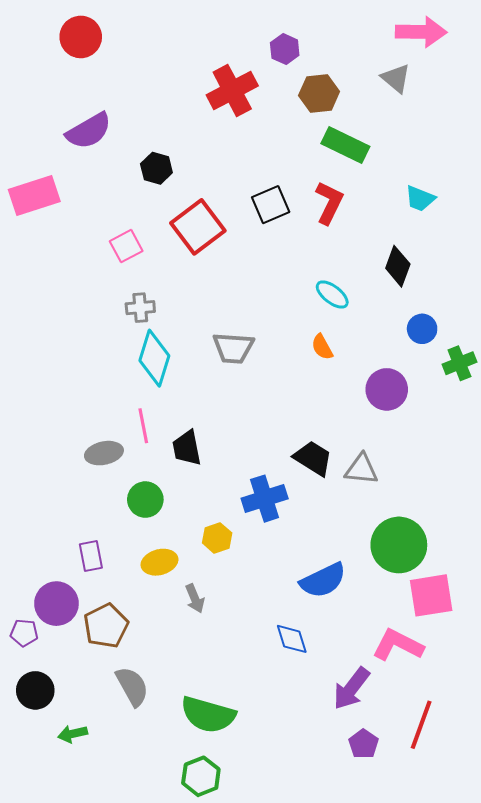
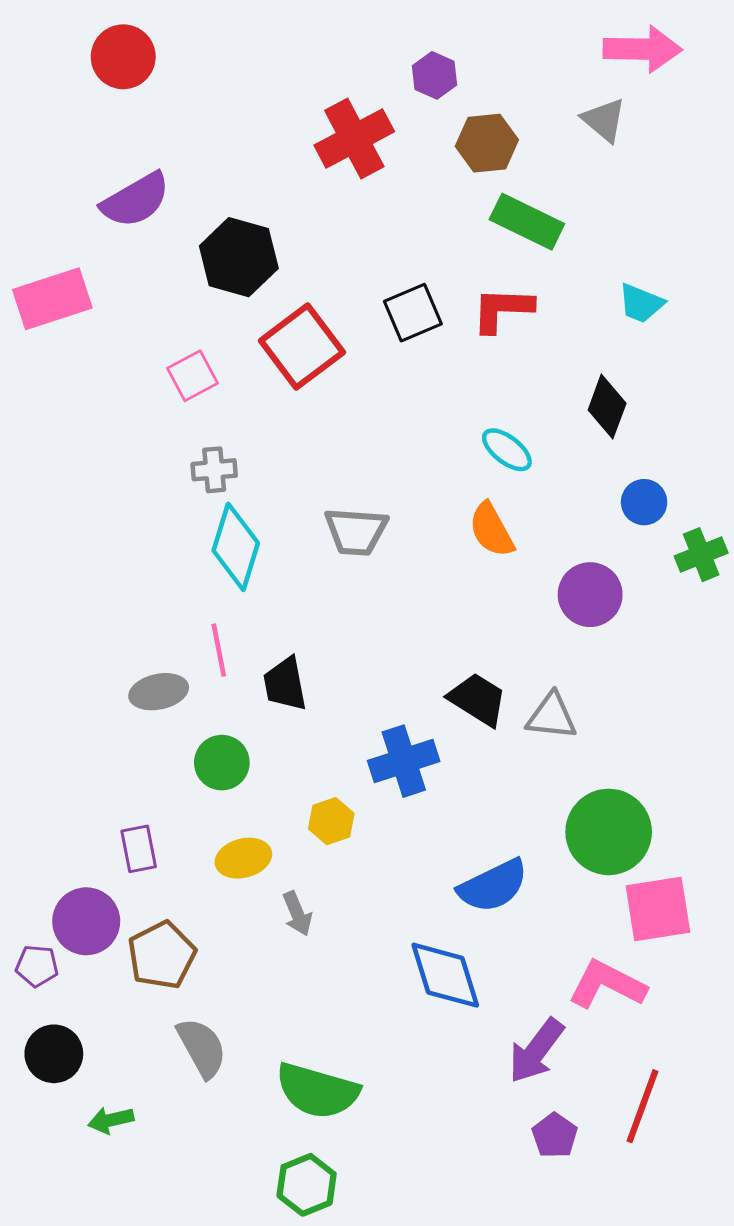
black hexagon: (156, 168) -> (239, 257), size x1.6
red L-shape: (329, 203) -> (502, 310), turned -114
orange semicircle: (322, 347) -> (491, 530), size x1.4
blue diamond: (292, 639) -> (445, 975), size x1.5

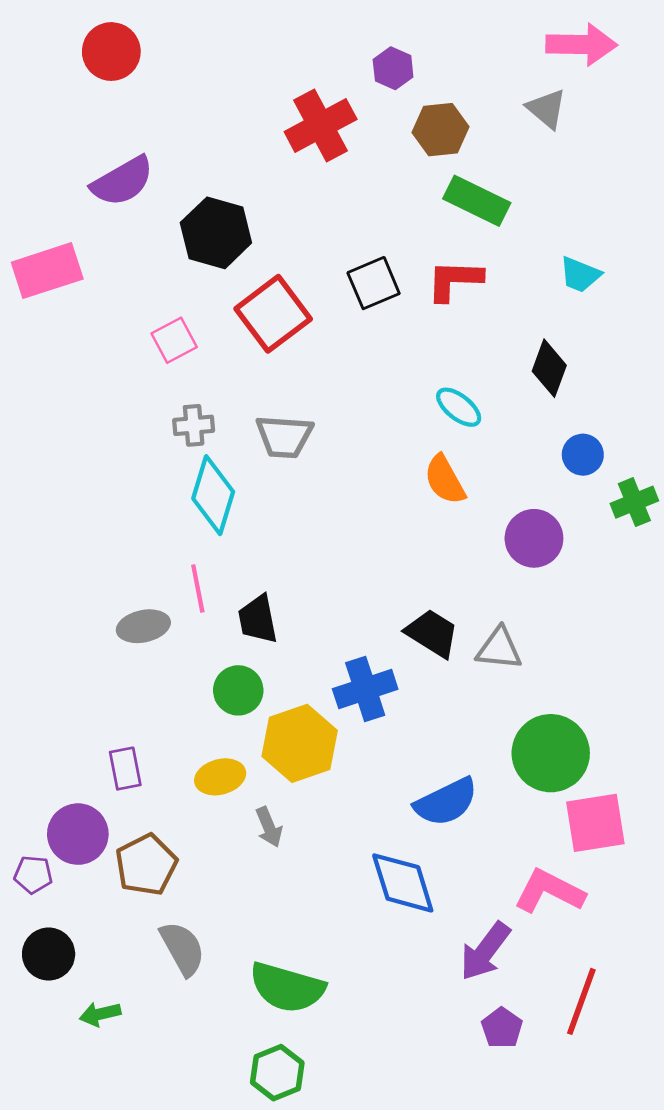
gray trapezoid: (356, 531) -> (284, 437), moved
green circle: (222, 763) -> (238, 690), moved
yellow hexagon: (331, 821) -> (300, 743), size x1.8

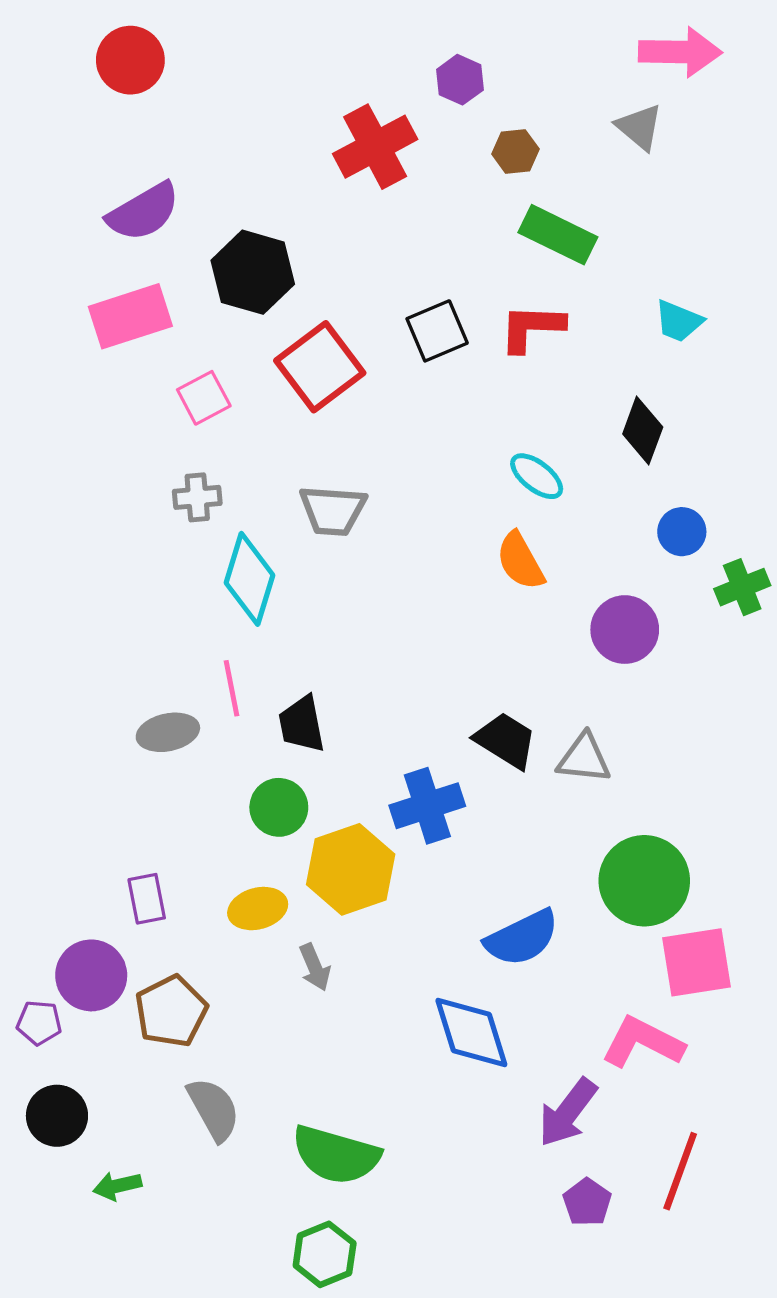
brown hexagon: (441, 130) -> (515, 151), size x0.7
pink rectangle: (47, 271) -> (130, 316), moved
gray cross: (194, 425) -> (197, 497), moved

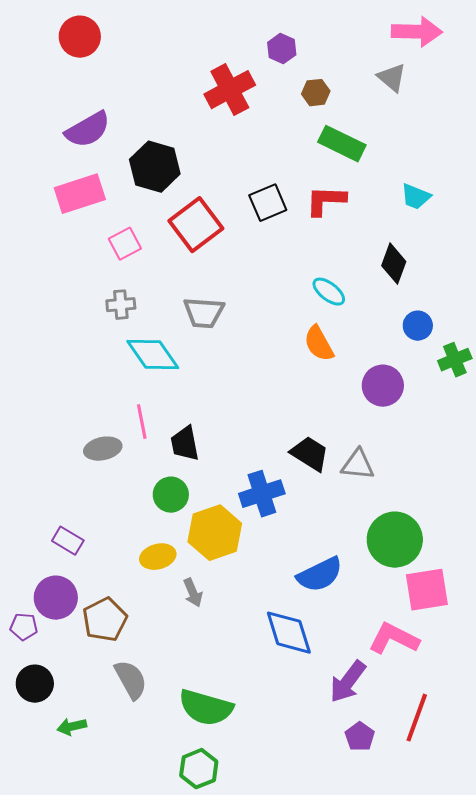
cyan diamond: (249, 579) -> (153, 355), turned -52
purple rectangle: (147, 899) -> (68, 541), moved, turned -48

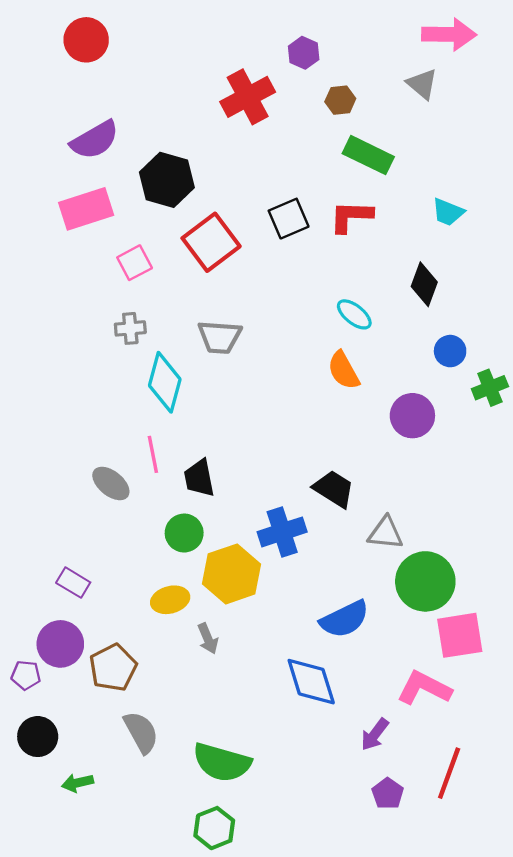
cyan diamond: (153, 355) -> (165, 382), turned 50
gray ellipse: (103, 449) -> (111, 483), turned 51
gray triangle: (358, 465) -> (385, 533), moved
purple arrow: (348, 682) -> (375, 734), size x0.7

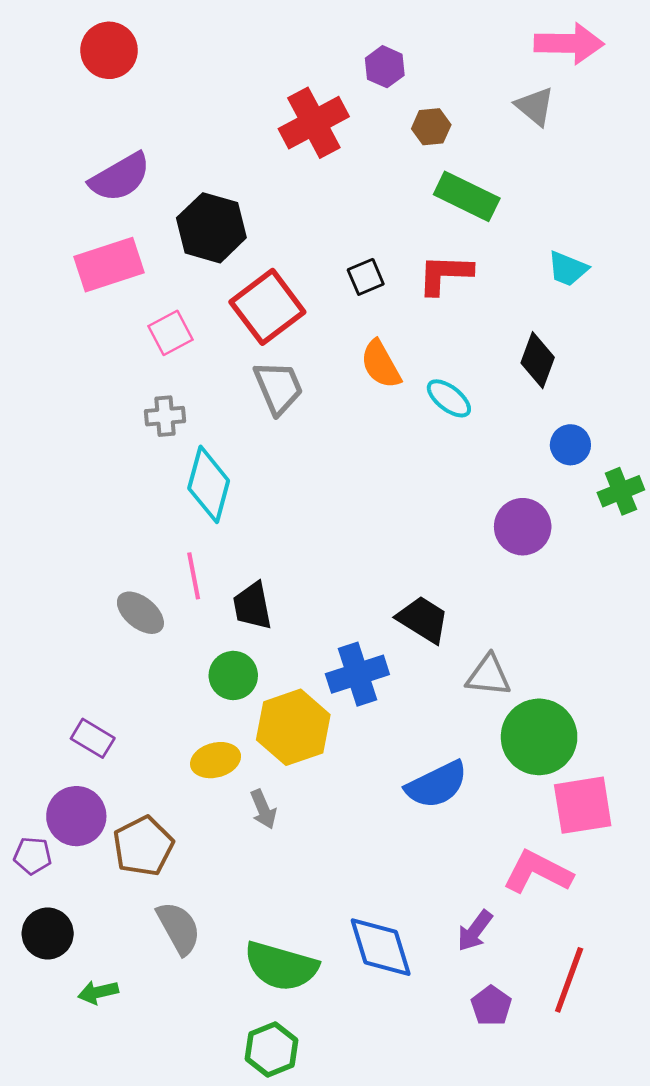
black square: (289, 219) -> (366, 277), size x0.7
gray trapezoid: (220, 337) -> (278, 387), moved, turned -117
orange semicircle: (343, 370) -> (381, 364), moved
blue diamond: (311, 682) -> (381, 947), moved

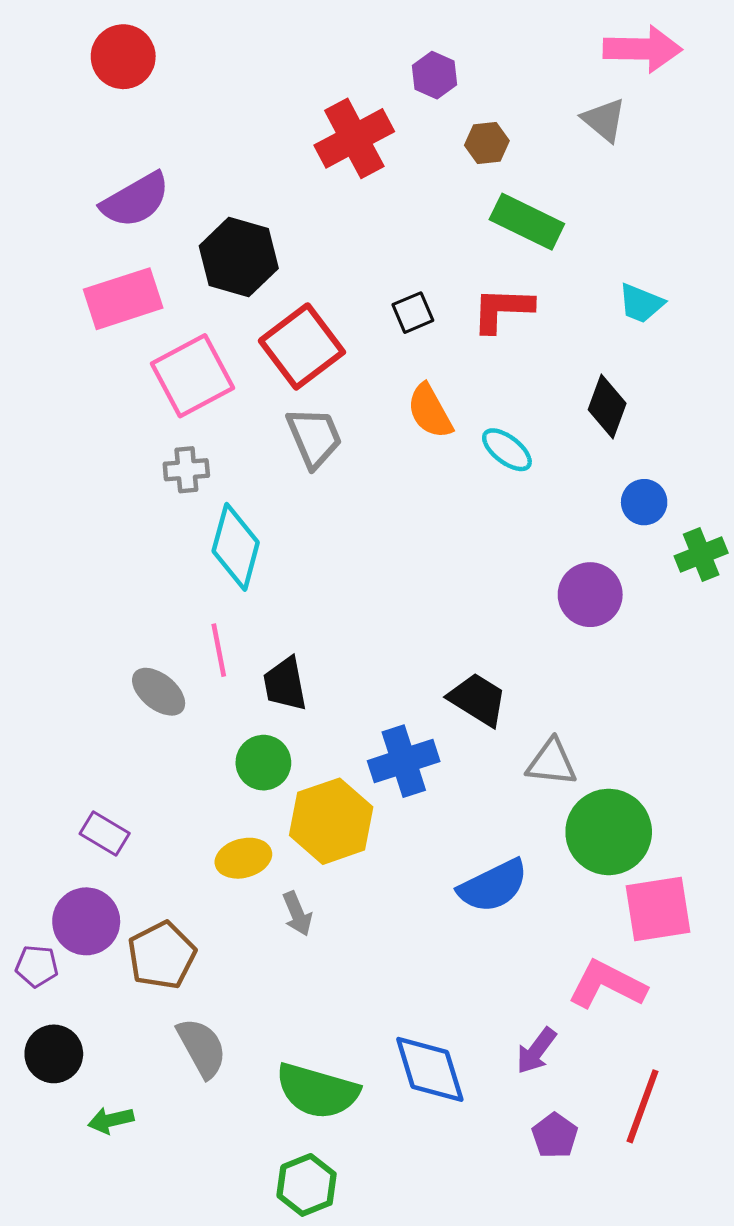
pink square: (170, 333) -> (193, 376), size x1.6

